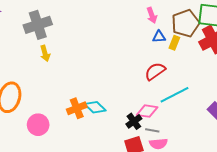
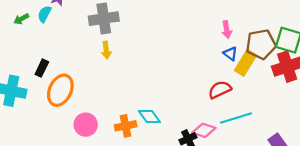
blue triangle: (159, 37) -> (230, 54), turned 32
yellow rectangle: (174, 43) -> (245, 63), size x1.6
orange cross: (77, 108) -> (126, 126), moved

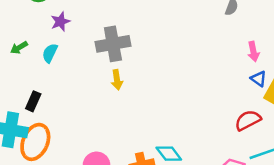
cyan semicircle: (44, 14) -> (50, 53), moved
black rectangle: (42, 68) -> (33, 101), moved
orange ellipse: (60, 90) -> (35, 142), moved

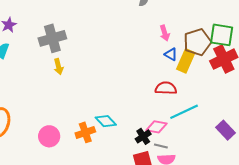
red semicircle: (248, 120) -> (166, 88), turned 35

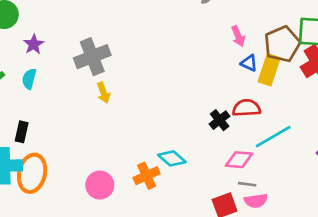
black cross: (143, 136) -> (220, 120), moved

